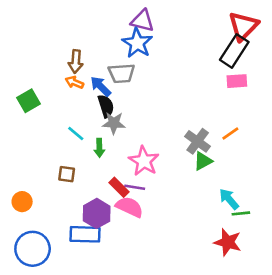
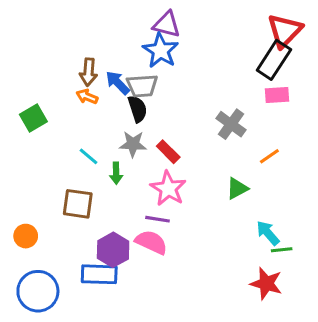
blue arrow: (101, 86) -> (118, 83), moved
black semicircle: (106, 106) -> (138, 109), moved
gray cross: (198, 141) -> (231, 124), moved
brown square: (67, 174) -> (78, 204), size x1.5
red rectangle: (119, 187) -> (168, 152), moved

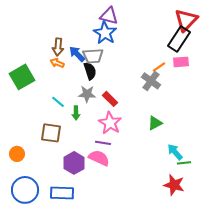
green square: (33, 118) -> (22, 77), size x1.4
orange line: (269, 156) -> (159, 67), moved
blue rectangle: (99, 274) -> (62, 193), moved

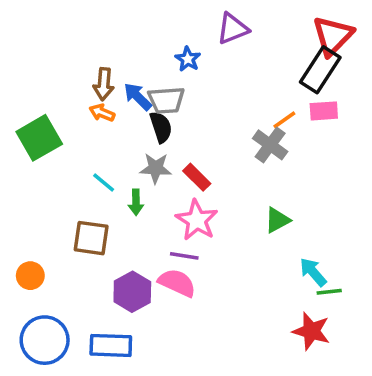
purple triangle: (109, 16) -> (233, 29), moved, turned -36
blue star: (105, 33) -> (188, 59), size x0.6

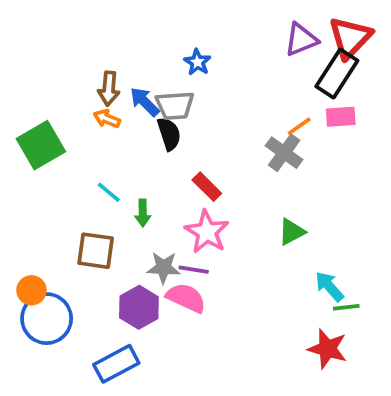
purple triangle: (233, 29) -> (301, 40), moved
gray star: (156, 168) -> (163, 268), moved
blue circle: (45, 340) -> (47, 319), moved
blue rectangle: (111, 345) -> (116, 364), turned -30

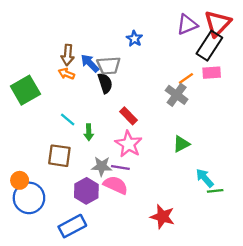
blue star: (197, 62) -> (134, 39), moved
red star: (327, 349) -> (162, 217), moved

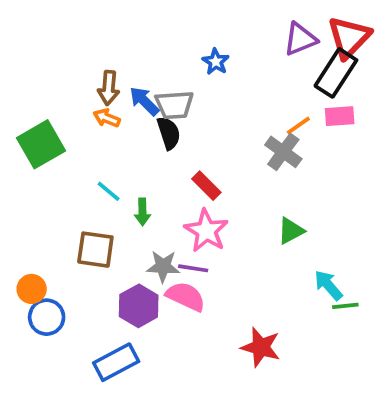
blue circle: (29, 198) -> (47, 317), size x0.7

